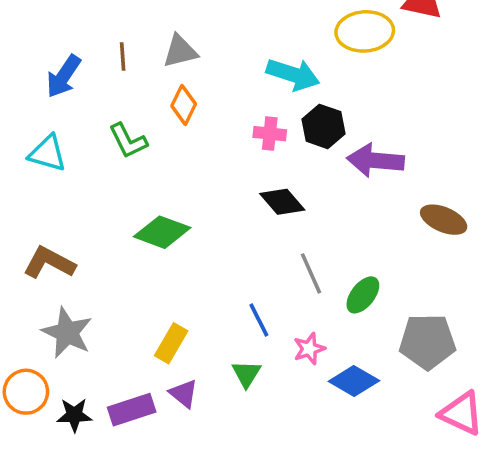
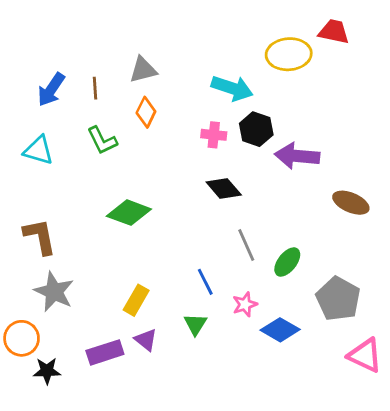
brown line: (123, 57) -> (95, 88), moved
brown L-shape: (49, 263) -> (40, 237), turned 51
gray pentagon: (427, 342) -> (338, 299), turned 30
black star: (74, 415) -> (47, 371), moved

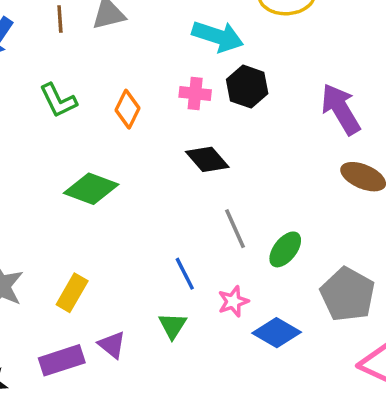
brown line: (95, 88) -> (60, 19), moved
orange diamond: (146, 112) -> (128, 109), moved
purple arrow: (297, 156) -> (341, 109), moved, turned 54
yellow rectangle: (136, 300) -> (72, 293), moved

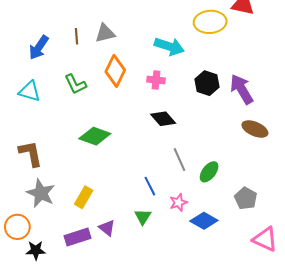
black hexagon: (247, 87) -> (207, 83), moved
orange diamond: (128, 109) -> (115, 71), moved, size x1.4
gray pentagon: (348, 294) -> (246, 198), size x0.7

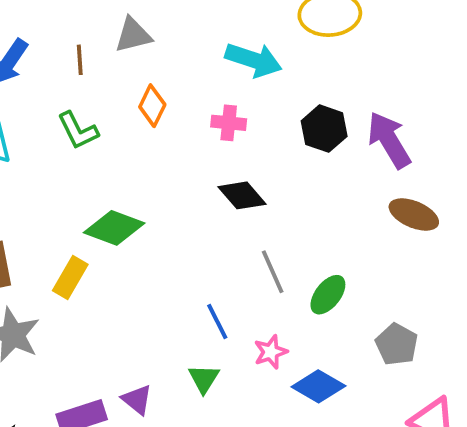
brown line: (76, 36) -> (80, 60), moved
orange diamond: (115, 71) -> (152, 106), size x0.7
yellow rectangle: (84, 197) -> (70, 277), moved

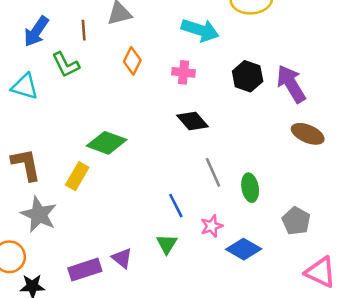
green L-shape: (78, 130) -> (66, 65), moved
green ellipse: (328, 295) -> (250, 188), turned -48

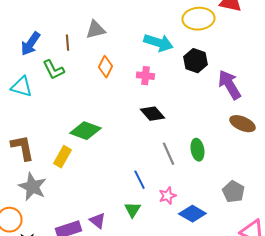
black hexagon: (248, 76) -> (195, 61), moved
green ellipse: (250, 188) -> (197, 150), moved

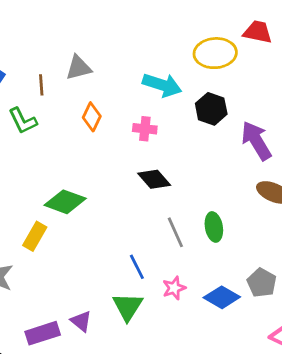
green triangle: (132, 210) -> (128, 307), size x1.4
blue diamond: (192, 214) -> (222, 297), moved

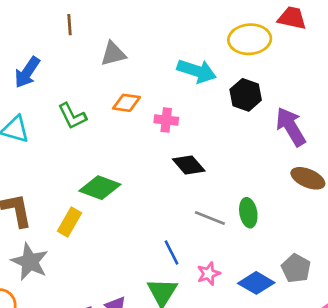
brown line: (41, 85) -> (70, 25), moved
orange diamond: (92, 117) -> (126, 103), turned 72
green L-shape: (23, 121) -> (72, 116), moved
pink cross: (145, 129) -> (166, 120), moved
gray line: (175, 232) -> (210, 218), turned -44

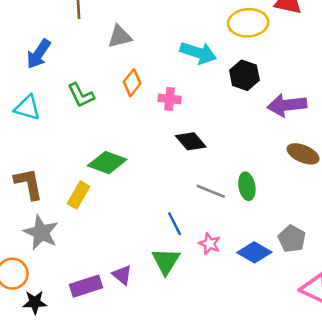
orange diamond: (126, 103) -> (132, 83), turned -60
purple arrow: (291, 127) -> (287, 105), turned -66
pink star: (209, 274) -> (209, 244), turned -30

